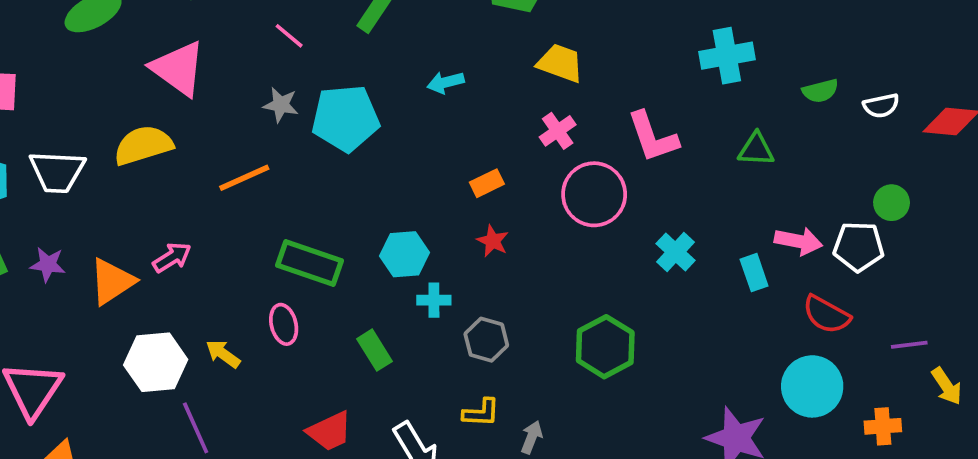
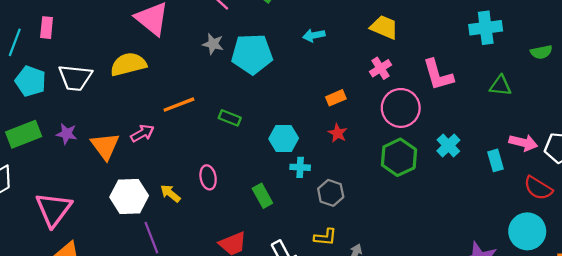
orange line: (244, 178) -> (179, 105), moved
green rectangle: (309, 263) -> (230, 118), moved, size x0.6
orange triangle: (112, 281) -> (105, 146), turned -36
green hexagon: (605, 347) -> (399, 157), moved

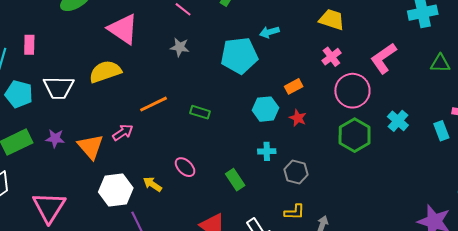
cyan pentagon: (252, 54) -> (239, 55), moved
pink L-shape: (438, 75) -> (383, 58), turned 76
cyan hexagon: (284, 138) -> (266, 109), moved
pink ellipse: (208, 177) -> (185, 167), turned -30

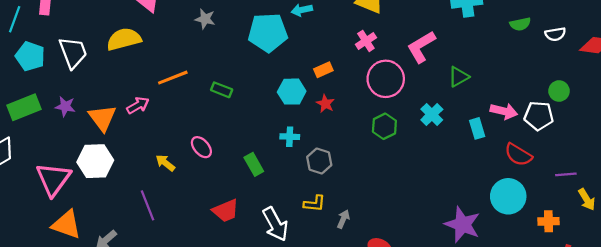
green triangle: (440, 63) -> (459, 77), moved, turned -35
white trapezoid: (59, 88) -> (73, 53), turned -116
green hexagon: (355, 135) -> (384, 126), size x0.7
white hexagon: (116, 190) -> (95, 161), moved

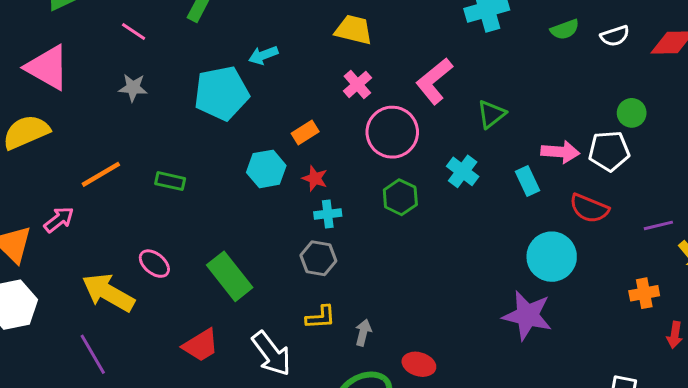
cyan cross: (290, 137) -> (328, 214), moved
yellow arrow: (165, 163) -> (108, 293), size x1.8
green rectangle: (254, 164) -> (230, 276), size x1.5
cyan circle: (508, 196) -> (552, 257), moved

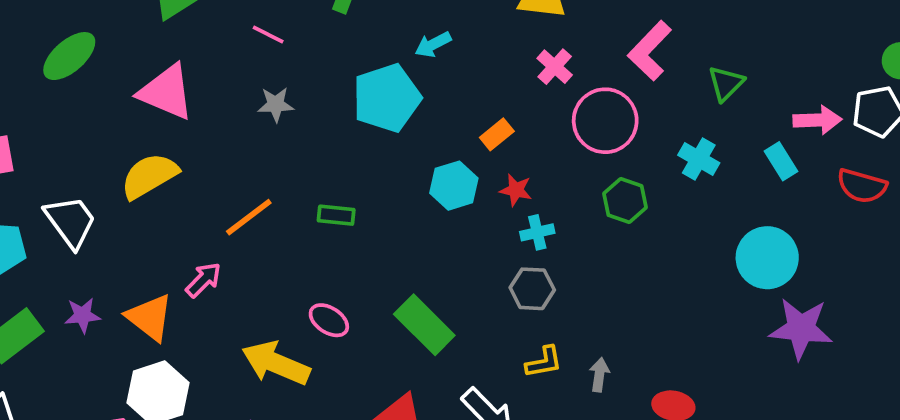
cyan circle: (552, 257) -> (767, 258), moved

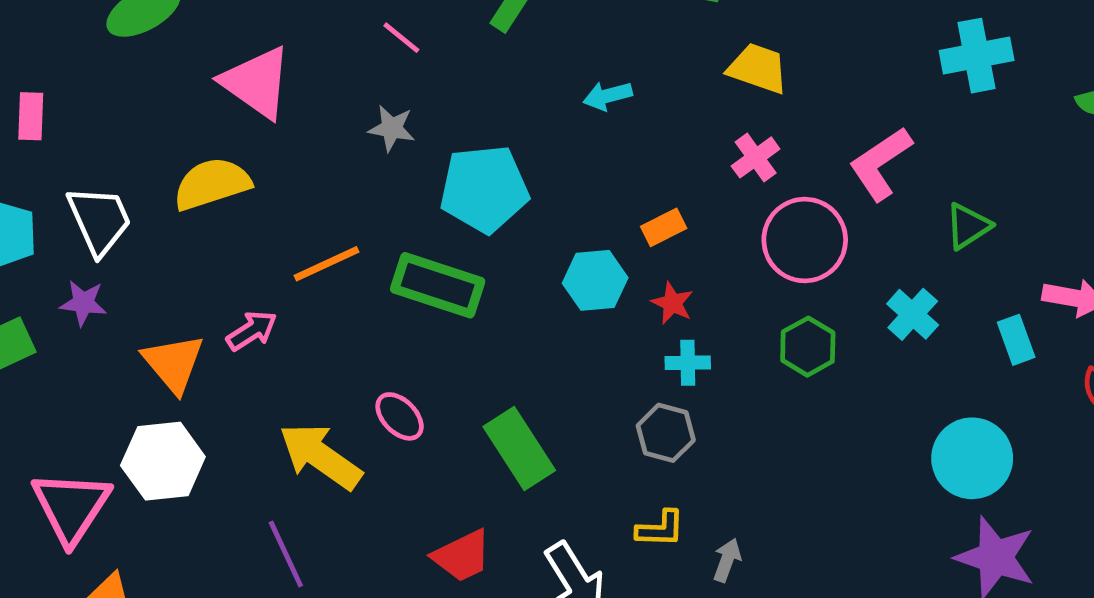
cyan pentagon: (387, 98) -> (484, 189), moved
green rectangle: (336, 215) -> (438, 285), size x1.8
purple star: (83, 315) -> (83, 303), moved

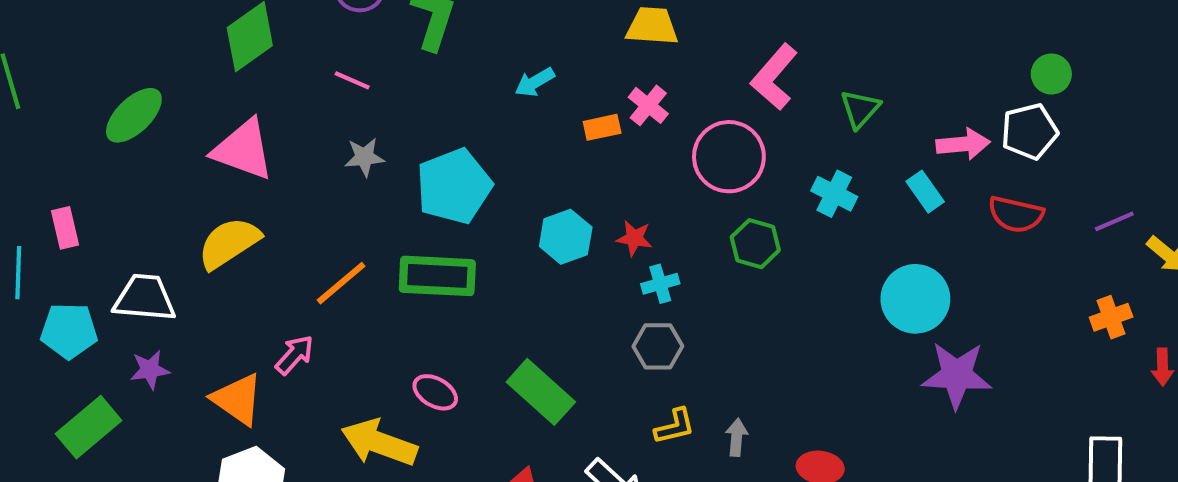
pink cross: (756, 157) -> (648, 105), moved
white trapezoid: (99, 220) -> (145, 298), turned -46
orange rectangle: (664, 227) -> (602, 127), moved, turned 30

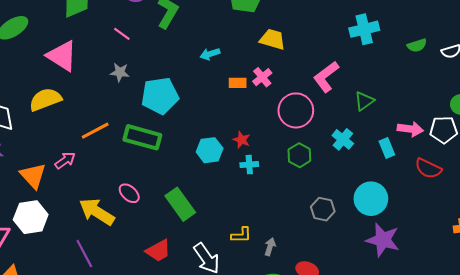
cyan hexagon: (566, 237) -> (210, 150), moved
gray hexagon: (658, 346) -> (323, 209), moved

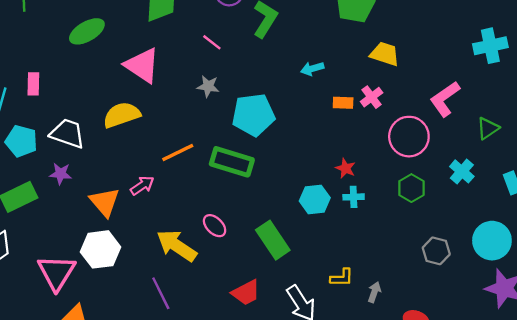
cyan hexagon: (210, 150) -> (315, 199), moved

